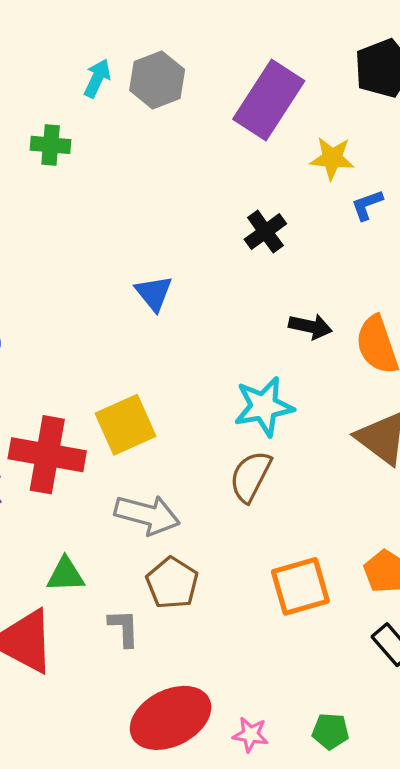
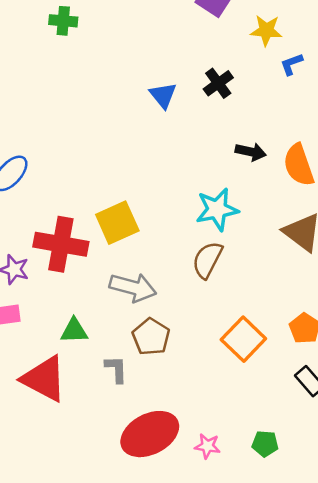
blue triangle: (154, 293) -> (163, 95), moved
orange square: (300, 586) -> (243, 339), turned -30

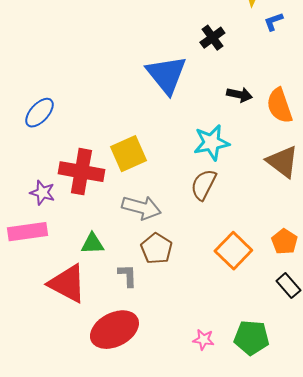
blue triangle: (163, 95) -> (166, 75), moved, size x1.8
red ellipse: (150, 434) -> (114, 330), moved
green pentagon: (265, 444) -> (251, 338), size x1.6

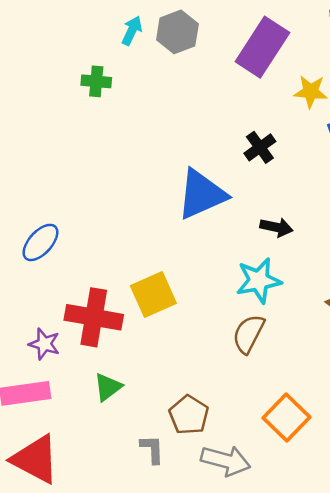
blue triangle: (166, 75) -> (202, 194), turned 45
black arrow: (239, 95) -> (276, 227), moved
gray arrow: (141, 208) -> (226, 461), moved
green triangle: (92, 244) -> (108, 387), moved, turned -35
red triangle: (67, 284) -> (35, 459), moved

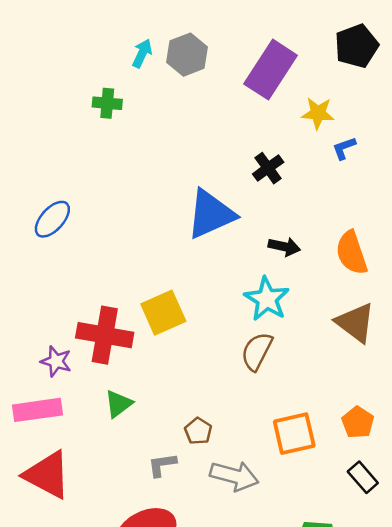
blue ellipse: (40, 242) -> (52, 219), moved
cyan star: (259, 281) -> (267, 299), turned -30
brown pentagon: (189, 415) -> (198, 431), size x0.7
orange square: (287, 418) -> (294, 434), turned 33
gray L-shape: (152, 449) -> (162, 465), turned -96

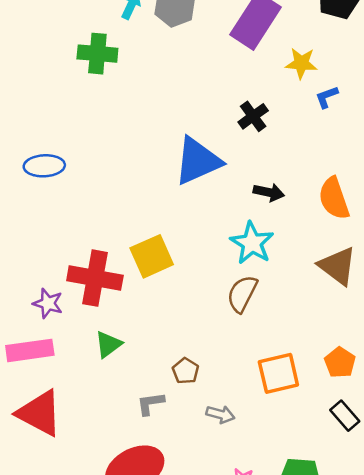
green cross: (107, 103) -> (97, 54), size x1.4
blue ellipse: (52, 219) -> (44, 166), turned 45
gray arrow: (234, 476) -> (220, 414), size x0.6

